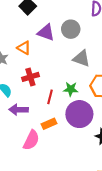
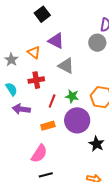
gray circle: (71, 29) -> (97, 43), moved
gray triangle: (81, 58) -> (66, 66), moved
pink semicircle: (31, 140) -> (39, 154), moved

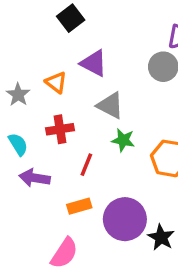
green star: (72, 96) -> (123, 140), moved
purple circle: (77, 120) -> (125, 219), moved

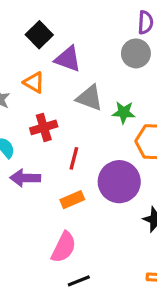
black square: (71, 18) -> (39, 35), moved
green star: (123, 140) -> (124, 112), moved
purple circle: (125, 219) -> (119, 182), moved

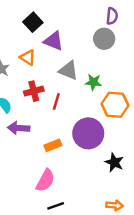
red line: (74, 158) -> (56, 101), moved

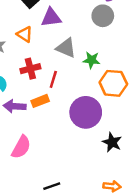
purple triangle: (54, 41) -> (51, 18), turned -30
orange rectangle: (53, 145) -> (40, 101), moved
pink semicircle: (45, 180) -> (21, 147), moved

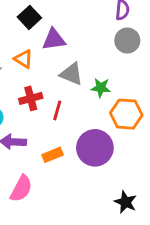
gray circle: (103, 16) -> (127, 41), moved
orange rectangle: (40, 101) -> (53, 155), moved
black star: (112, 142) -> (126, 202), moved

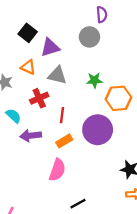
gray circle: (127, 41) -> (89, 37), moved
gray triangle: (71, 74) -> (57, 75), moved
red line: (57, 110) -> (62, 115), moved
pink semicircle: (21, 189) -> (57, 170), moved

